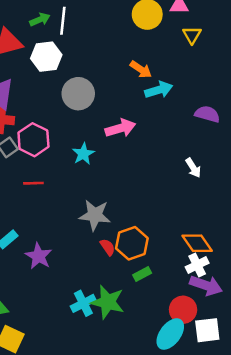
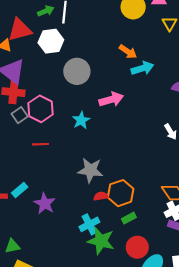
red semicircle: (108, 247) -> (101, 196), turned -64
cyan cross: (83, 303) -> (89, 224), moved
red circle: (183, 310) -> (137, 247), moved

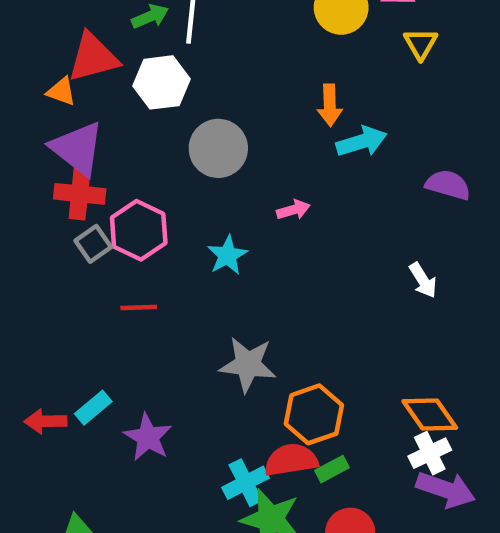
orange arrow: (128, 52) -> (330, 105), turned 54
pink arrow: (111, 99) -> (293, 210), size x0.6
red semicircle: (101, 196) -> (291, 460), moved, size x1.6

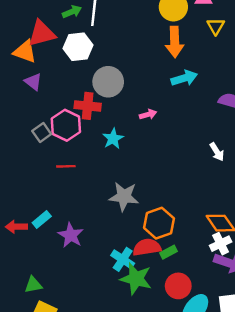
orange triangle: (61, 92) -> (25, 52), size x1.5
orange arrow: (330, 105) -> (175, 42), moved, size x1.4
purple triangle: (77, 148) -> (33, 82), size x0.6
red cross: (80, 194) -> (88, 106), moved
cyan cross: (246, 483) -> (123, 259), turned -30

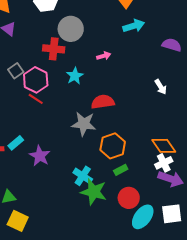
pink hexagon: (66, 125) -> (36, 80), moved
red line: (66, 166) -> (36, 99), turned 35
red semicircle: (147, 247) -> (103, 102), moved

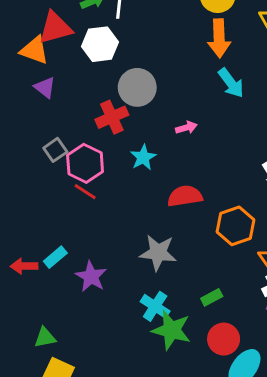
cyan arrow: (134, 26) -> (231, 83), turned 70
red cross: (54, 49) -> (112, 117), turned -30
gray star: (84, 124) -> (158, 253), moved
orange hexagon: (113, 146) -> (235, 226), moved

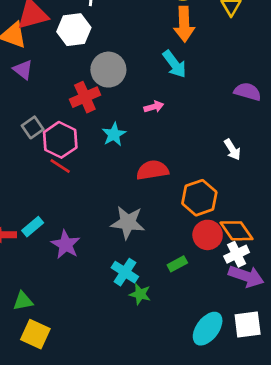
cyan arrow: (231, 83) -> (175, 64), moved
green star: (171, 330) -> (140, 294), size x0.6
red circle: (224, 339) -> (208, 235), moved

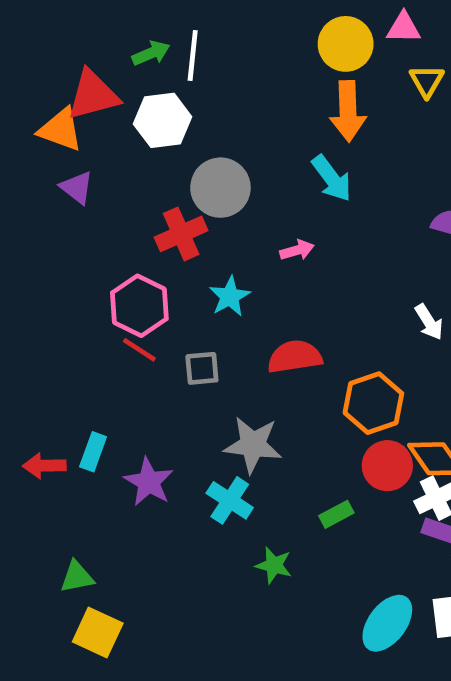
gray square: (33, 127) -> (202, 368), moved, turned 30
cyan rectangle: (33, 227) -> (93, 452), turned -30
cyan cross: (125, 272) -> (230, 500), moved

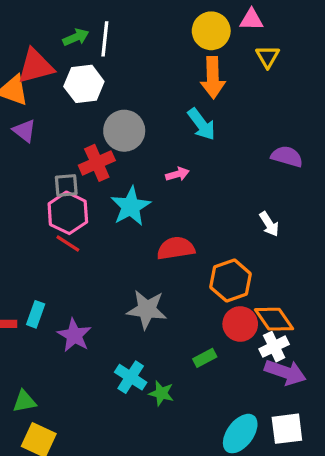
cyan star: (230, 296) -> (131, 206), size x1.4
gray square: (202, 368) -> (66, 185), moved
cyan cross: (230, 500) -> (131, 377), moved

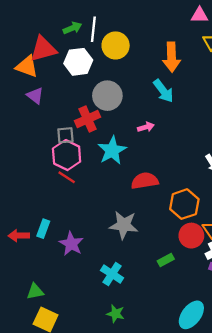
yellow circle: (211, 31) -> (116, 45), moved
green star: (161, 393) -> (116, 314), moved

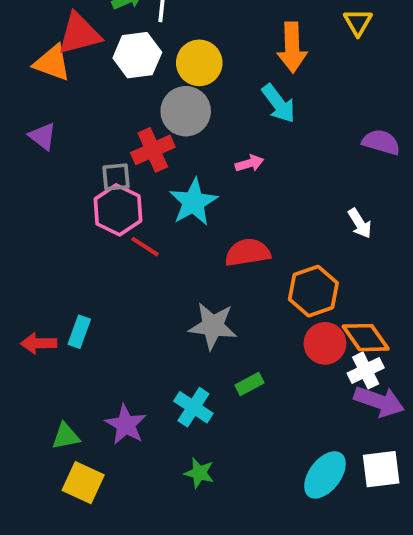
yellow circle: (116, 45) -> (199, 63), moved
purple triangle: (35, 96) -> (43, 136), moved
red line: (67, 177) -> (145, 247), moved
purple star: (71, 244) -> (126, 425), moved
green rectangle: (166, 260) -> (250, 384), moved

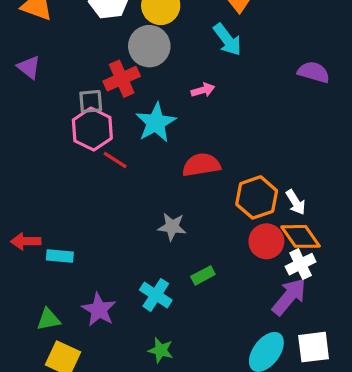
white arrow: (360, 223) -> (296, 202), moved
gray star: (213, 326) -> (172, 227), size x0.7
cyan rectangle: (79, 332) -> (60, 256), moved, turned 75
purple arrow: (379, 401) -> (289, 297), moved, turned -69

